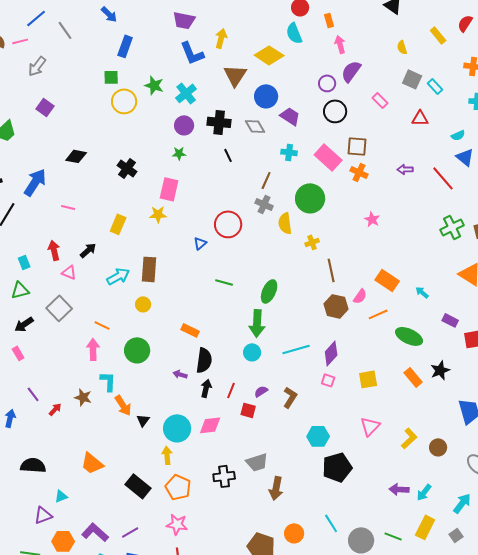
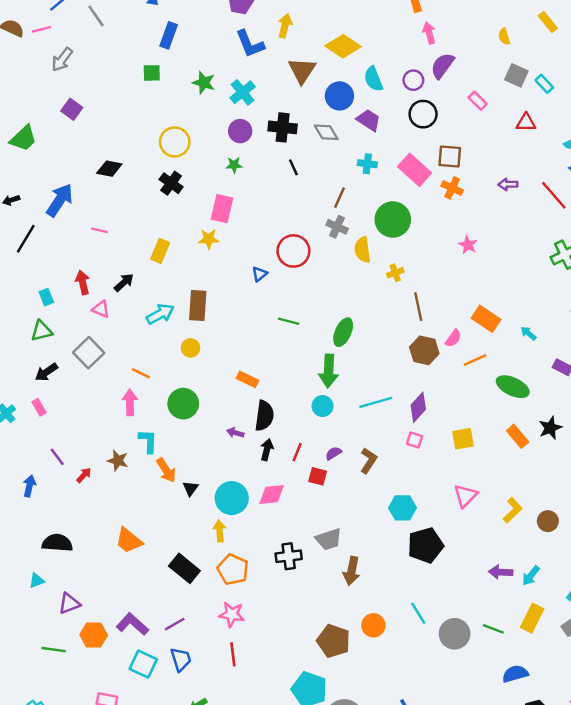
cyan semicircle: (294, 33) -> (373, 79), moved
yellow circle: (124, 101) -> (175, 142), moved
cyan triangle: (61, 496) -> (37, 580), moved

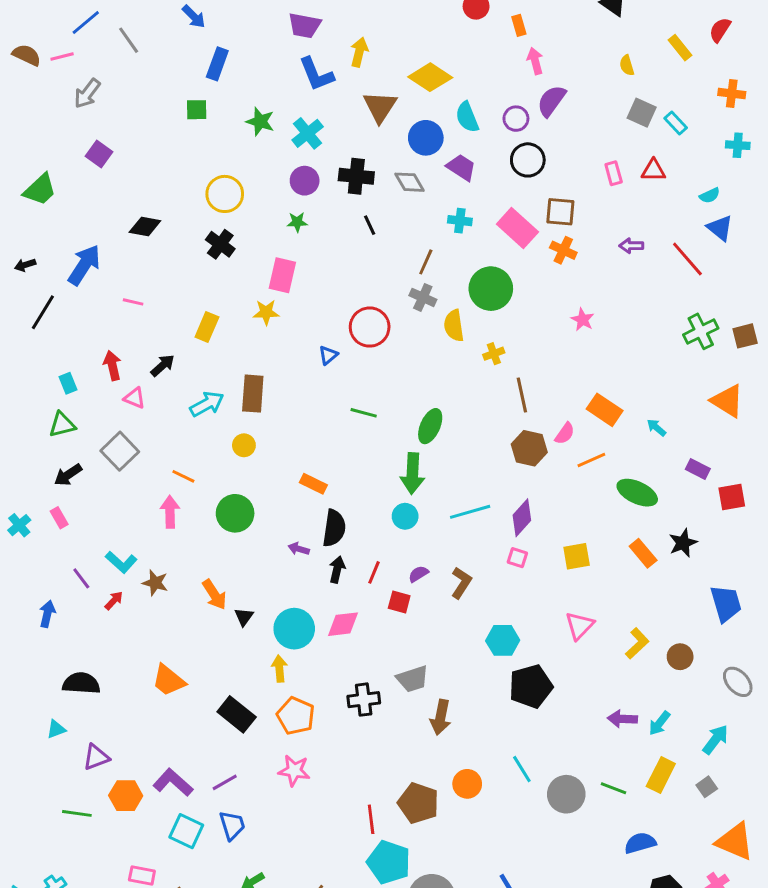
pink rectangle: (478, 101) -> (614, 173), moved, turned 30
cyan L-shape: (148, 441) -> (121, 562), moved, turned 130
red line: (233, 654) -> (371, 819), moved

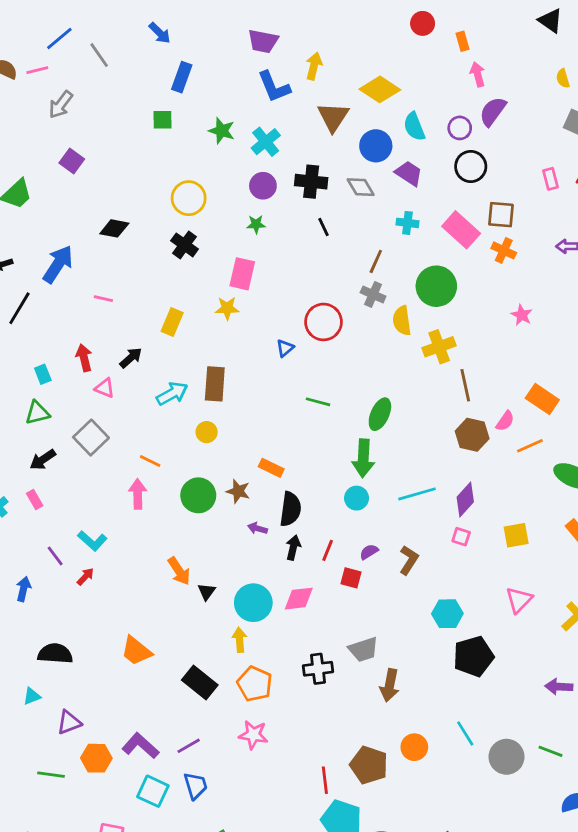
yellow cross: (494, 354) -> (439, 347), size x1.6
brown star: (155, 583) -> (238, 491), moved

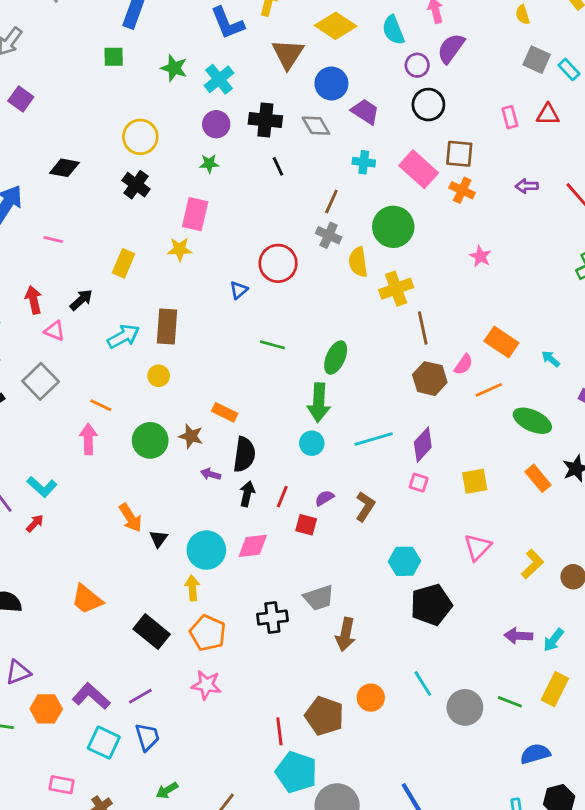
cyan semicircle: (414, 127) -> (393, 30), moved

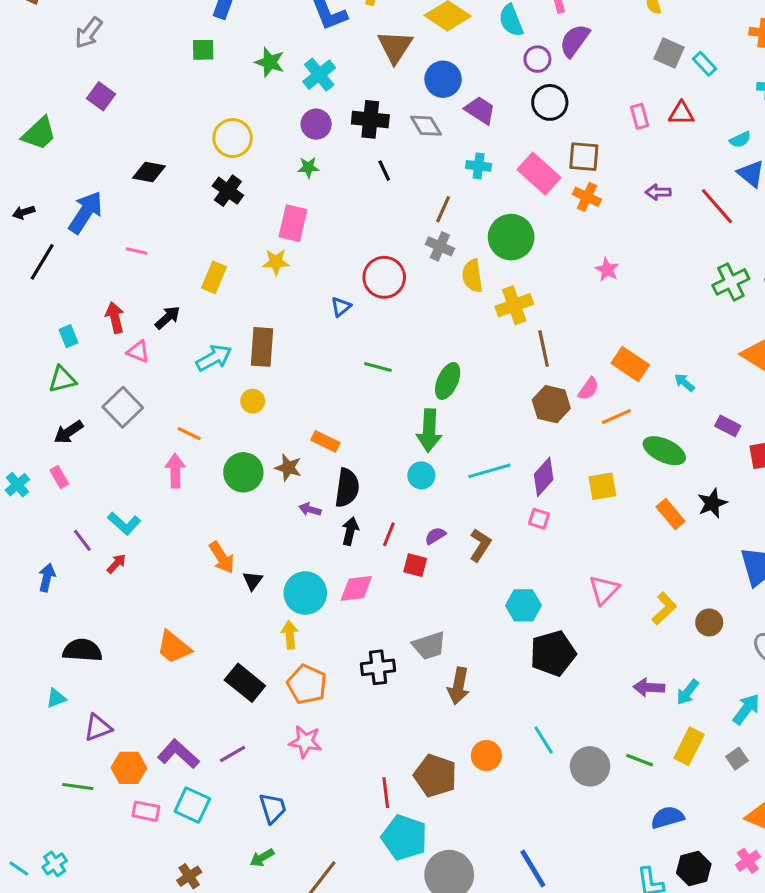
yellow square: (475, 481) -> (602, 486), moved
blue trapezoid: (147, 737) -> (273, 808), moved
pink rectangle: (62, 785) -> (146, 811), moved

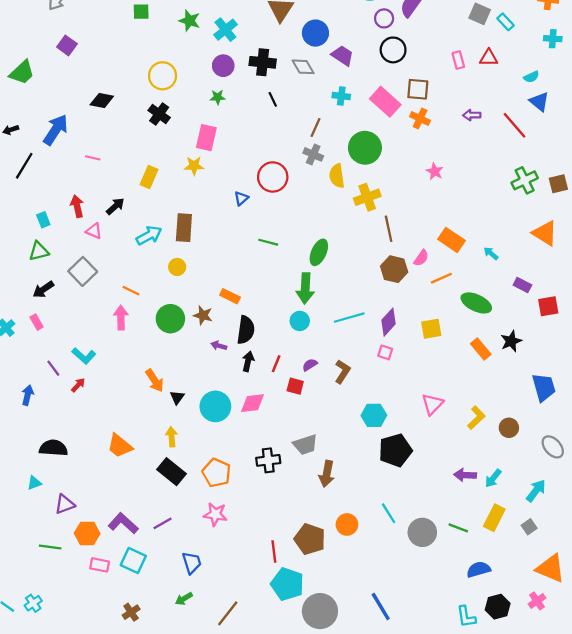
yellow arrow: (290, 635) -> (172, 437), moved

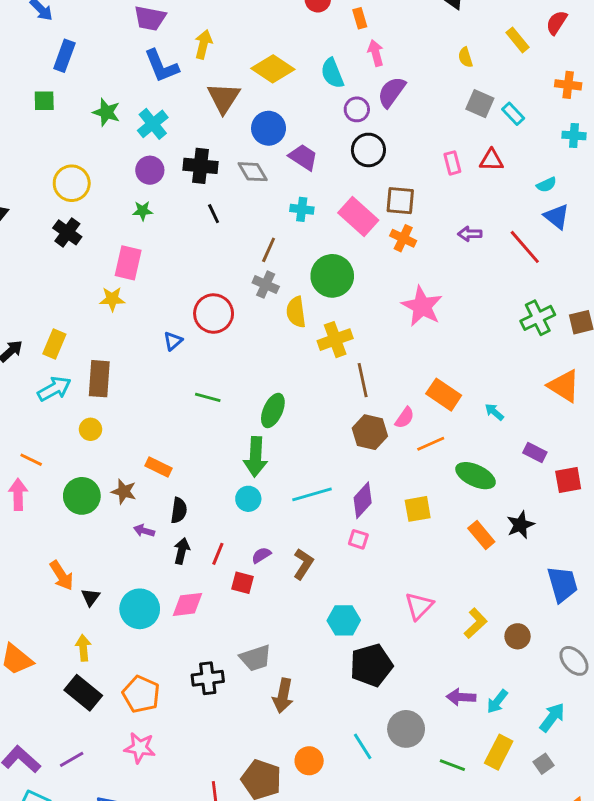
pink star: (435, 171) -> (422, 306), size x1.8
yellow rectangle: (149, 177) -> (54, 344), moved
black semicircle: (246, 330) -> (179, 510), size x0.7
gray circle: (422, 532) -> (406, 729), moved

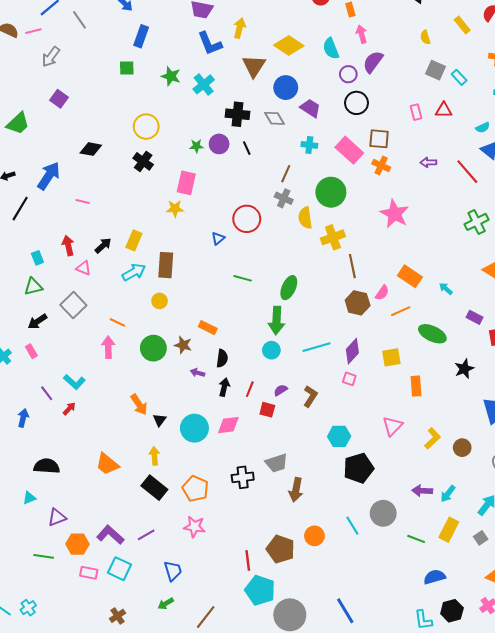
purple circle: (150, 170) -> (219, 144), moved
orange rectangle: (481, 535) -> (416, 386), moved, turned 36

